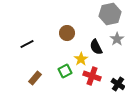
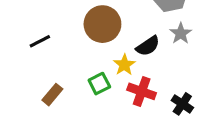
brown circle: (67, 33) -> (102, 24), size x1.5
black semicircle: (96, 47) -> (148, 46), turned -98

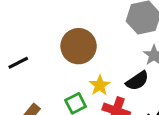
black semicircle: (148, 46) -> (137, 81), moved

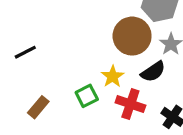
brown circle: (79, 46) -> (132, 36), moved

